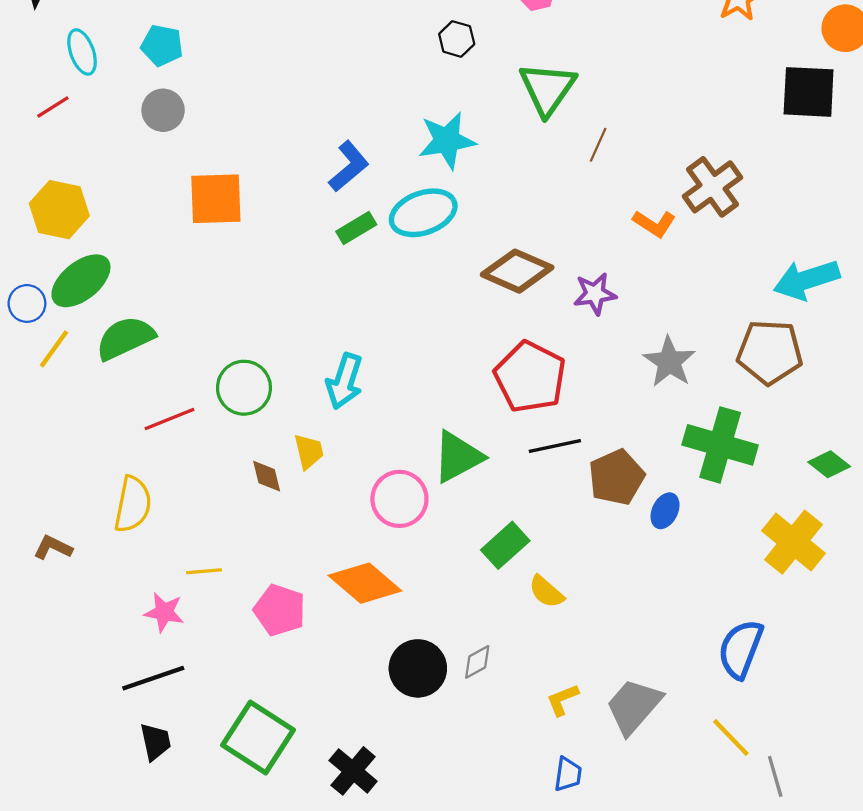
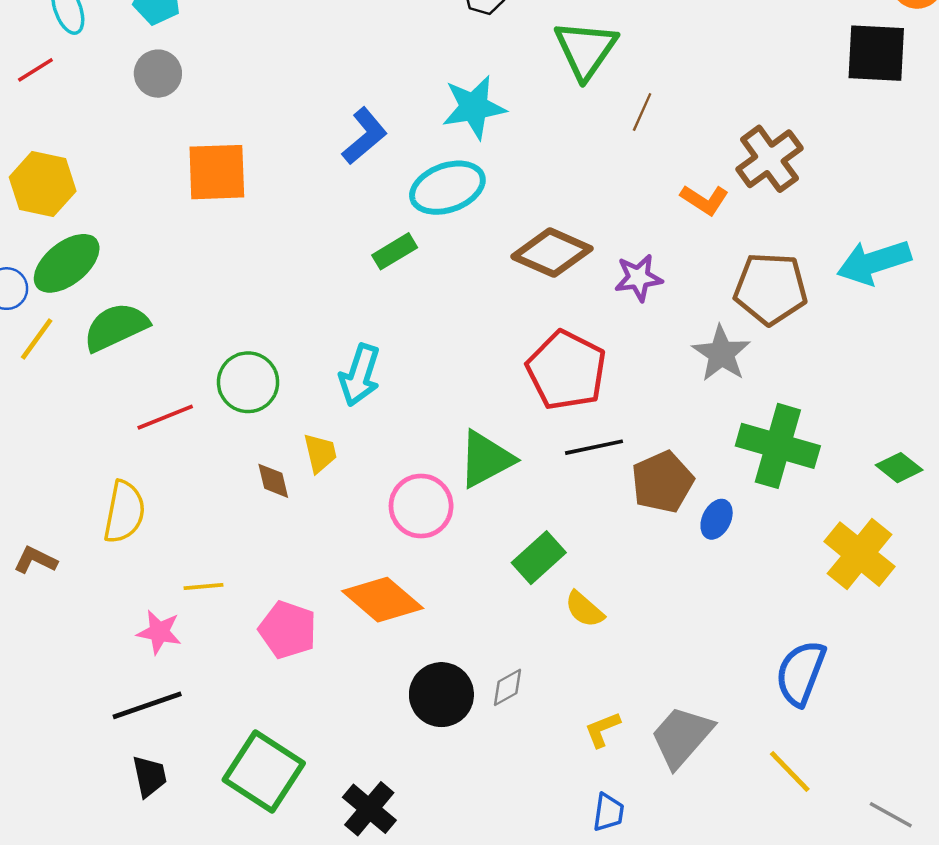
green rectangle: (356, 228) -> (395, 251), moved
brown pentagon: (770, 352) -> (771, 289), moved
gray line: (775, 776) -> (891, 815), moved, turned -45

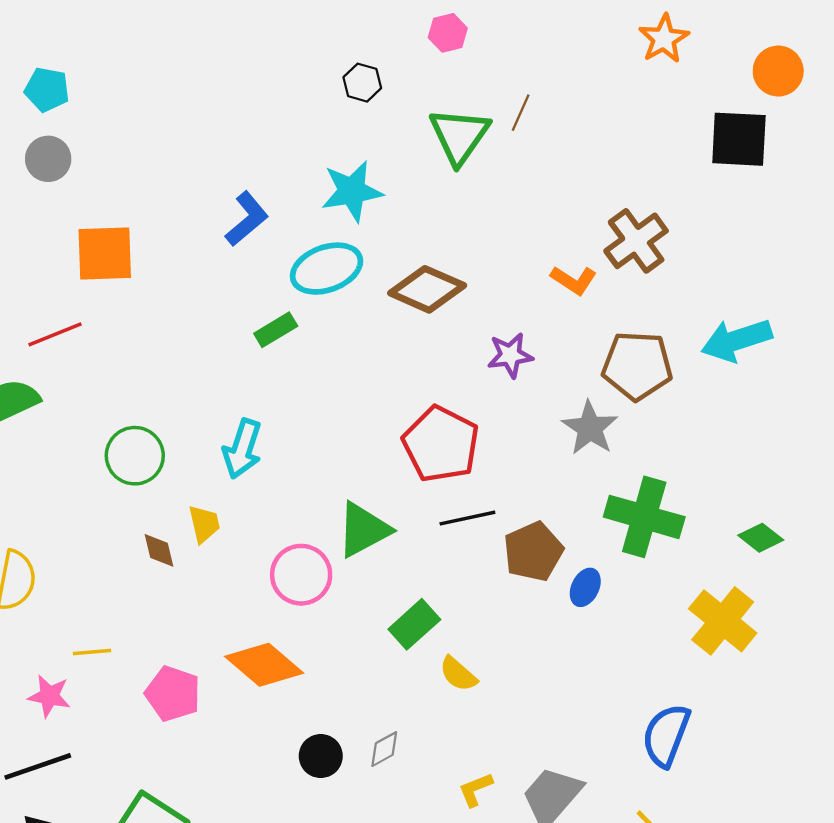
brown line: (642, 112) -> (521, 113), moved
brown diamond: (552, 253) -> (427, 289), moved
red line: (165, 417) -> (55, 334), moved
black circle: (441, 695) -> (321, 756), size x0.7

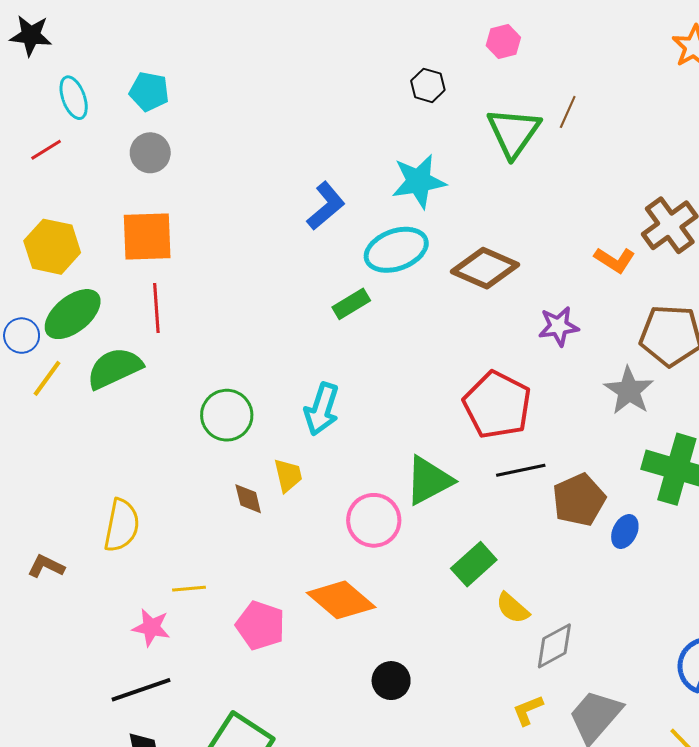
orange square: (105, 254) -> (147, 236), moved
red line: (55, 334) -> (156, 308), turned -72
gray diamond: (384, 749) -> (554, 646), moved, size x1.4

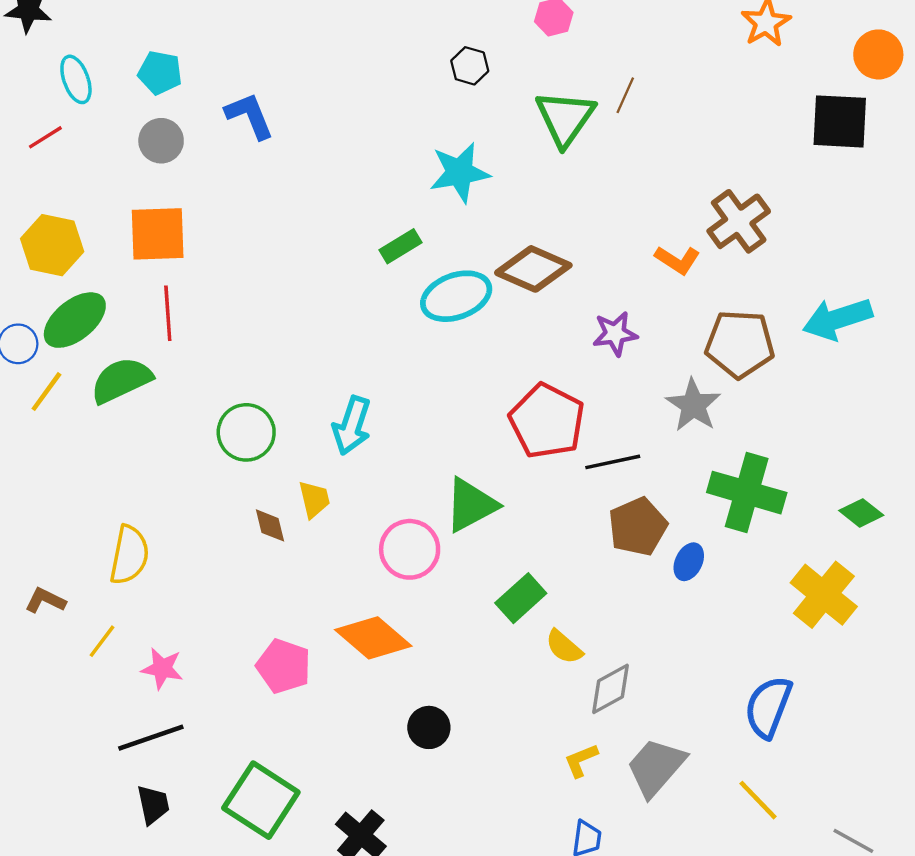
blue L-shape: (326, 206) -> (250, 116), moved, turned -72
cyan ellipse: (396, 250) -> (456, 296), moved
green rectangle: (351, 304) -> (401, 246), moved
black line: (521, 470) -> (613, 462), moved
yellow line: (189, 589) -> (102, 641), moved, turned -48

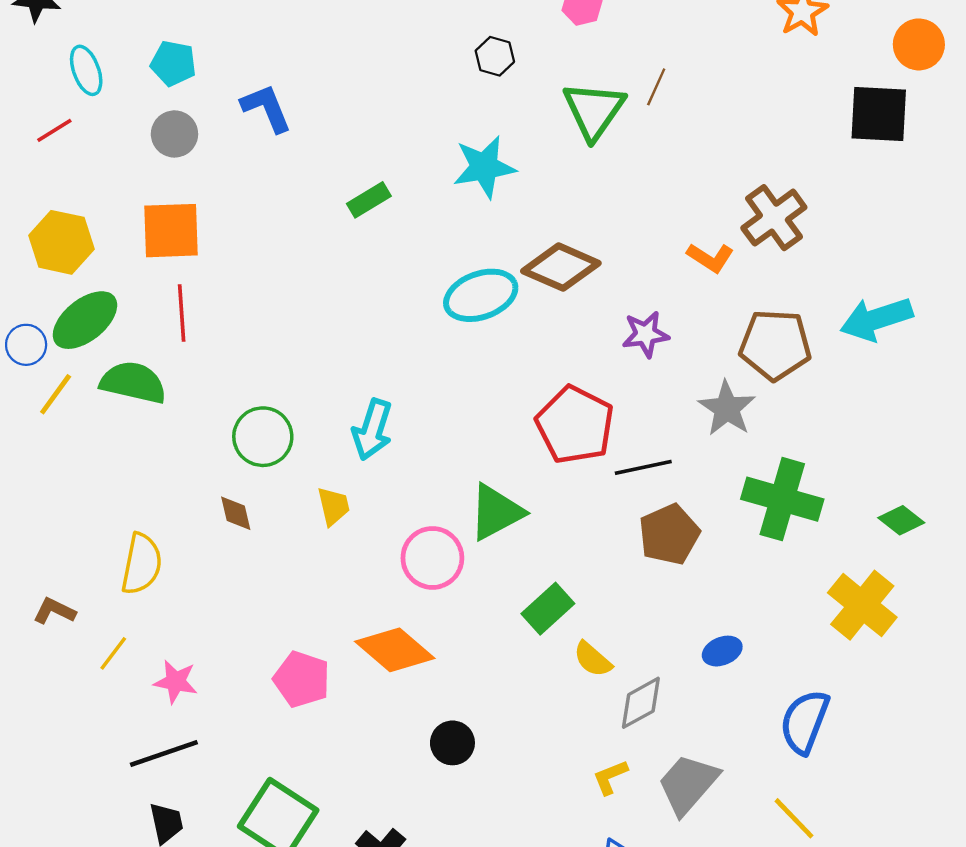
green rectangle: (401, 246) -> (369, 200), moved
green semicircle: (121, 380) -> (133, 382), turned 38
brown diamond: (270, 525) -> (236, 513), moved
blue ellipse: (689, 562) -> (722, 651), moved, turned 42

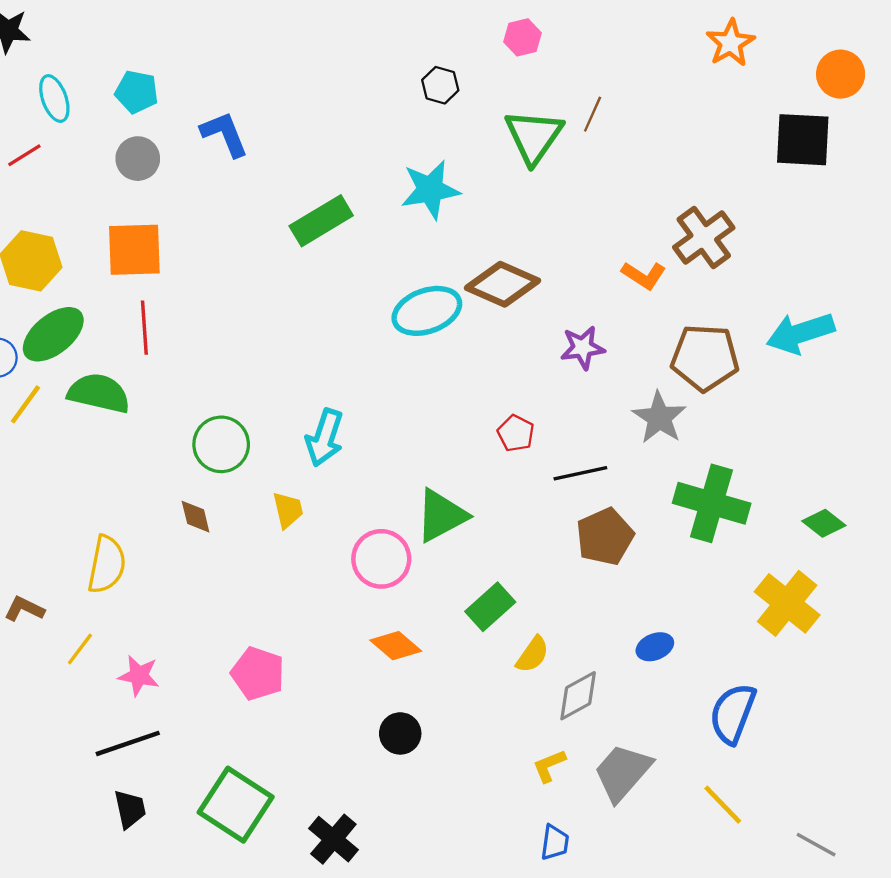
green rectangle: (369, 200) -> (321, 221), size x1.5
red pentagon: (575, 425) -> (516, 433), size x0.5
orange diamond: (395, 650) -> (396, 646), moved, size x0.7
yellow semicircle: (593, 659) -> (533, 655), turned -96

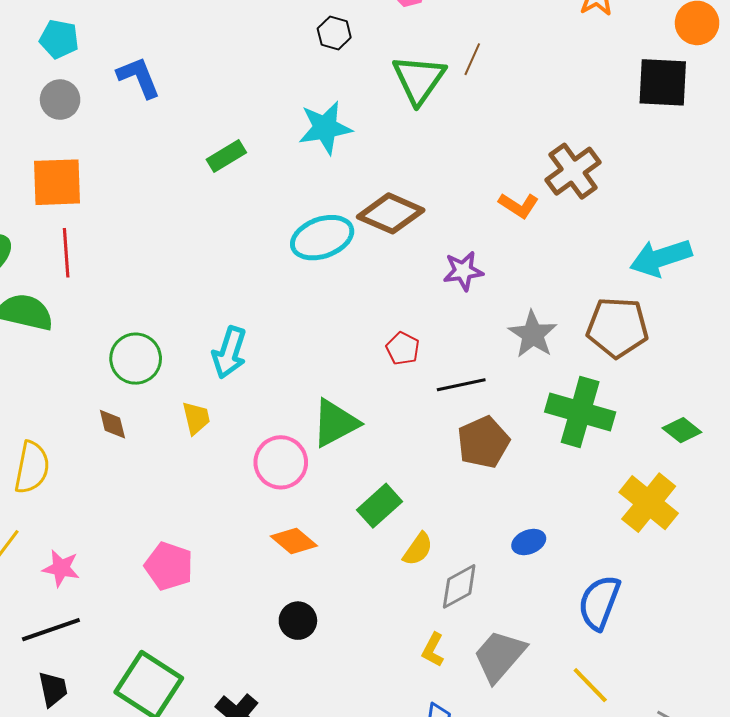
green rectangle: (321, 221) -> (226, 156), size x0.7
brown pentagon: (705, 358) -> (617, 327), moved
yellow L-shape: (549, 766) -> (433, 650), turned -40

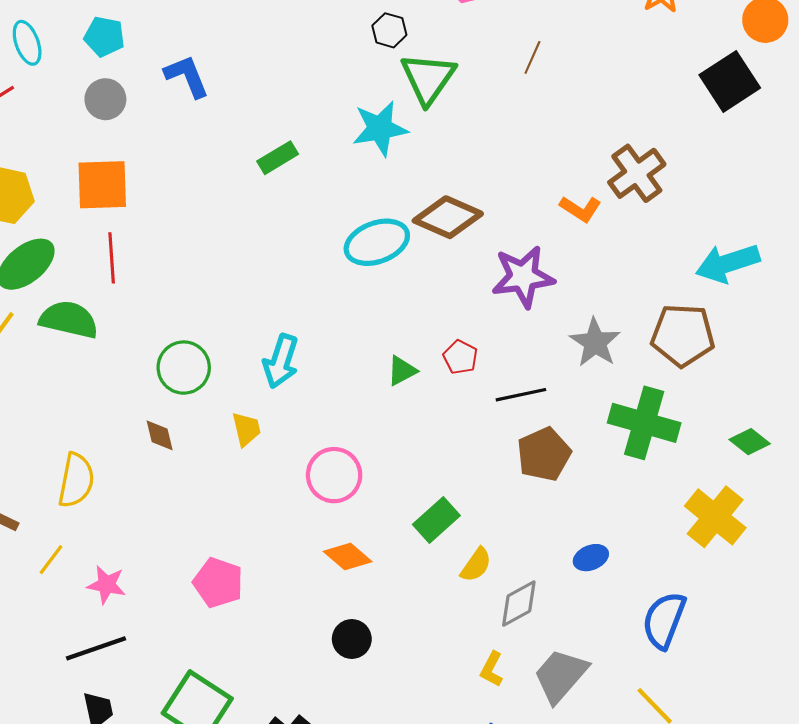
green triangle: (419, 79) -> (428, 78), moved
black square: (663, 82) -> (730, 81), turned -36
purple star: (463, 271) -> (523, 277), size x1.5
green triangle: (335, 423) -> (402, 371), moved, size x0.6

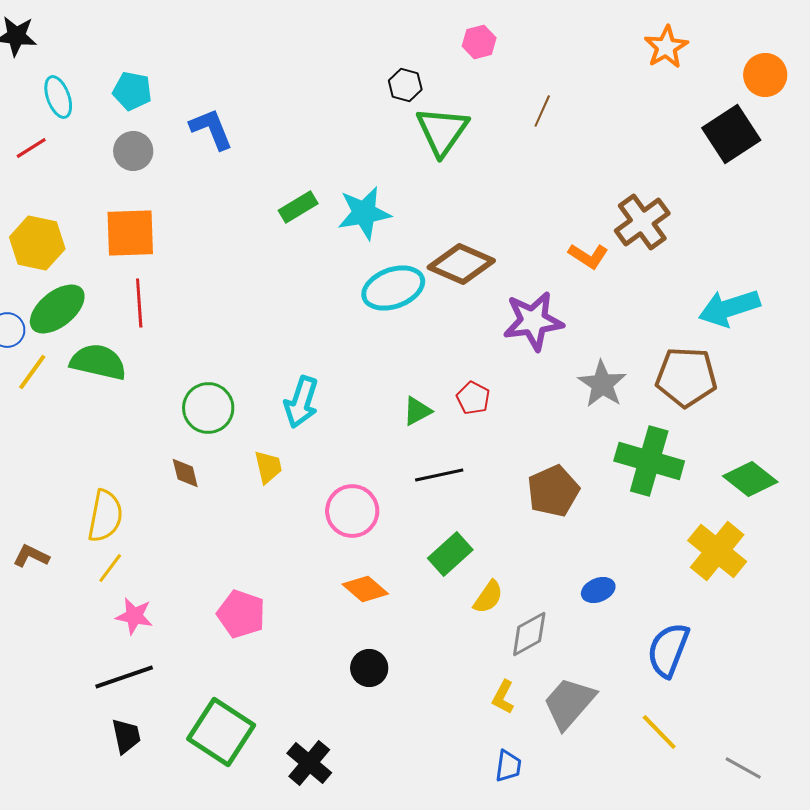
cyan star: (380, 128) -> (364, 213), moved
black line: (521, 395) -> (439, 475), moved
green diamond: (750, 442) -> (750, 479), size x1.4
yellow line: (51, 560) -> (110, 568), moved

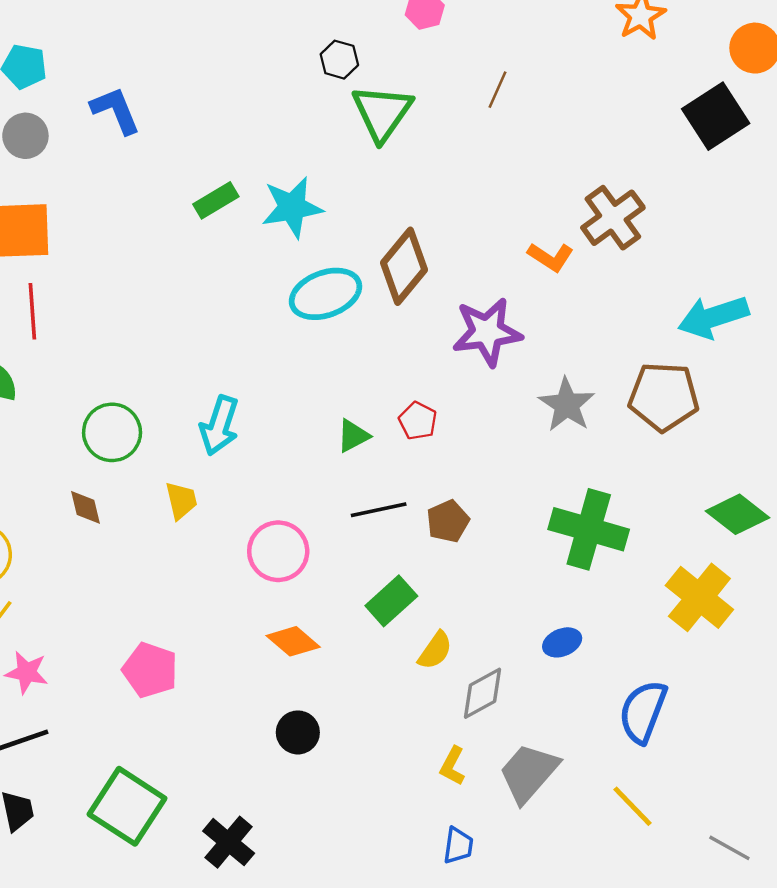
brown diamond: (461, 264) -> (404, 266), turned -74
green cross: (649, 461) -> (589, 529), moved
brown pentagon: (553, 491) -> (448, 521), moved, size x0.7

